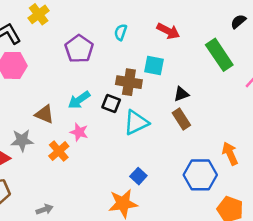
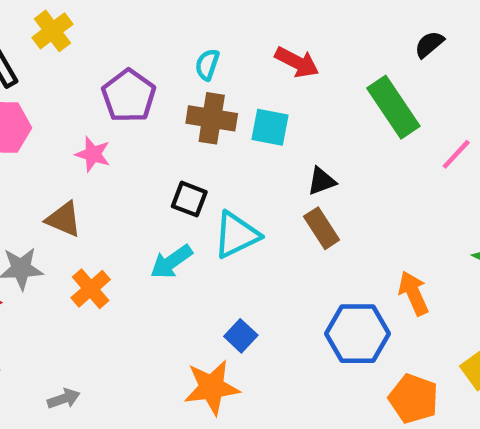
brown cross: (129, 82) -> (212, 118), moved
cyan arrow: (79, 100) -> (171, 262), moved
pink star: (79, 132) -> (93, 154), moved

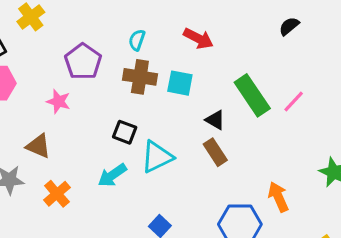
green rectangle: (393, 107) -> (252, 95), moved
pink line: (456, 154) -> (294, 101), moved
black triangle: (322, 181) -> (215, 120), turned 50

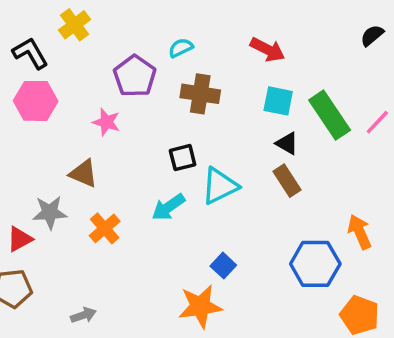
cyan semicircle: (137, 40) -> (181, 48), moved, turned 45
cyan square: (180, 83) -> (278, 101), moved
black square: (125, 132) -> (183, 158), turned -35

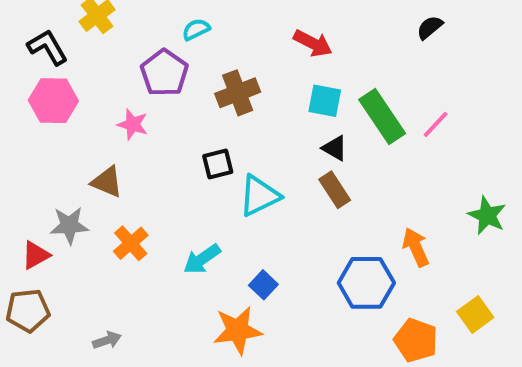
cyan semicircle: (181, 48) -> (196, 29), moved
brown cross: (200, 94) -> (238, 93), turned -30
cyan arrow: (168, 207) -> (202, 259), moved

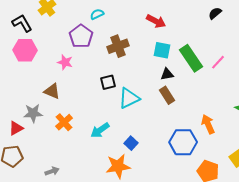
black triangle: (335, 148) -> (167, 74), turned -40

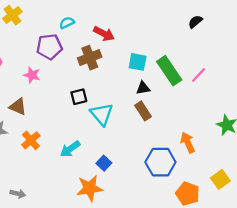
red arrow: (156, 21) -> (104, 34), moved
purple pentagon: (81, 36) -> (49, 47), turned 30
cyan triangle: (129, 98) -> (102, 114), turned -45
gray arrow: (52, 171) -> (18, 194), turned 32

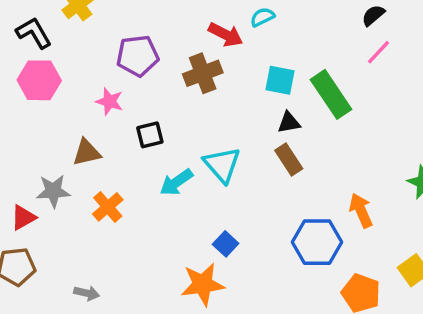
cyan semicircle: (67, 23) -> (262, 17), moved
pink line: (199, 75) -> (378, 52), moved
black square: (79, 97) -> (150, 135), moved
brown triangle: (18, 107) -> (87, 152), turned -36
cyan arrow: (70, 149) -> (176, 182), moved

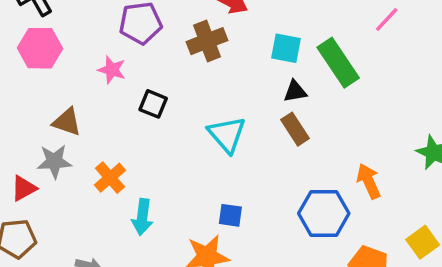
black square: (150, 135) -> (153, 104), turned 36
brown triangle: (87, 152) -> (67, 122), moved, turned 32
cyan arrow: (176, 182) -> (142, 217), moved, turned -48
blue square: (226, 244) -> (230, 215), turned -35

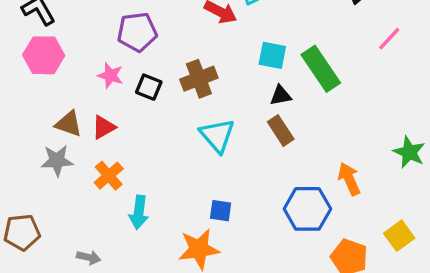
pink line: (387, 19) -> (389, 39), moved
brown cross: (207, 41) -> (199, 79), moved
black square: (153, 104) -> (149, 87), moved
red triangle: (24, 188) -> (104, 127), moved

